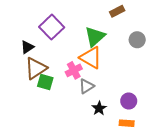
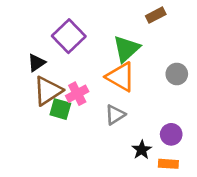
gray circle: (137, 40) -> (177, 74), moved
pink cross: (74, 70) -> (77, 94), moved
black star: (99, 108) -> (142, 150), moved

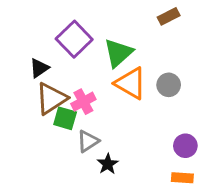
green triangle: (126, 49) -> (118, 53), moved
gray circle: (177, 74) -> (169, 85), moved
gray triangle: (115, 115) -> (88, 141), moved
black star: (142, 150) -> (108, 164), moved

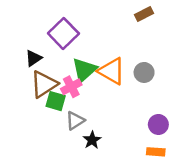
green triangle: (118, 53) -> (84, 70), moved

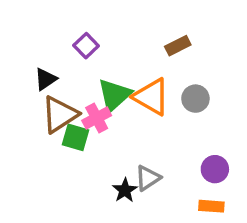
brown rectangle: (144, 14) -> (178, 46), moved
purple square: (63, 33) -> (86, 46), size x0.6
gray triangle: (75, 121) -> (148, 178), moved

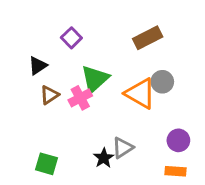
brown rectangle: (178, 46) -> (148, 38), size x1.4
orange triangle: (151, 97) -> (140, 93), moved
brown triangle: (60, 114) -> (49, 95), size x0.6
green square: (76, 137) -> (47, 164), moved

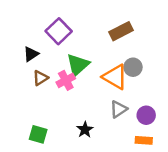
purple square: (71, 38) -> (59, 31), size x1.5
gray triangle: (123, 148) -> (119, 109), moved

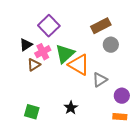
gray circle: (133, 67) -> (111, 45), moved
orange triangle: (115, 77) -> (79, 65), moved
pink cross: (66, 80) -> (43, 52), moved
gray triangle: (119, 109) -> (100, 80), moved

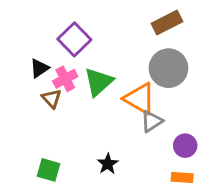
brown rectangle: (101, 26) -> (167, 23), moved
gray circle: (111, 45) -> (168, 68), size x1.6
brown triangle: (34, 65) -> (52, 99), turned -40
orange triangle: (79, 65) -> (140, 99), moved

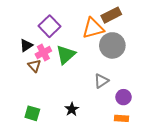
orange triangle: (140, 99) -> (93, 28), moved, turned -45

